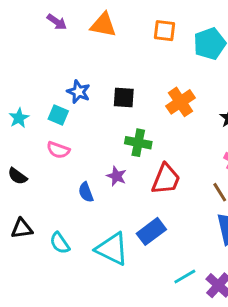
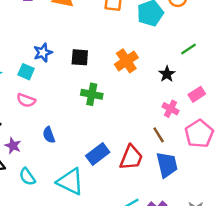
blue star: (79, 92) -> (43, 53), turned 30
purple star: (116, 176) -> (13, 146), moved
red trapezoid: (166, 179) -> (131, 158), moved
blue rectangle: (151, 231) -> (98, 154), moved

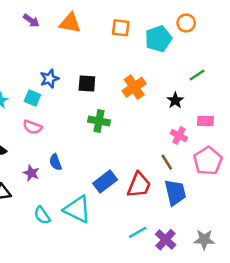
pink rectangle: (197, 94) -> (205, 121), turned 35
purple star: (13, 146) -> (31, 173), moved
cyan semicircle: (27, 177) -> (42, 215), moved

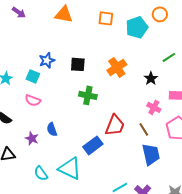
purple arrow: (31, 21) -> (19, 12), moved
red trapezoid: (139, 185) -> (115, 125), moved

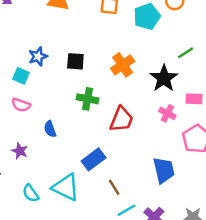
black star: (151, 78) -> (164, 78), size x1.6
red trapezoid: (115, 125) -> (121, 119), moved
blue semicircle: (52, 129) -> (50, 129), moved
brown line: (144, 129) -> (114, 187), moved

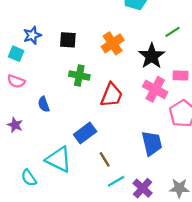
pink cross: (167, 113) -> (155, 89), size x1.5
cyan semicircle: (31, 193) -> (29, 178), moved

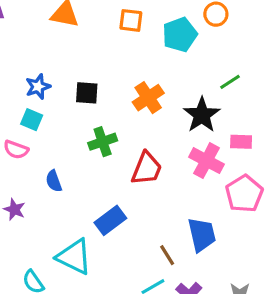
cyan square: (16, 54) -> (32, 120), moved
green cross: (79, 76) -> (103, 142), turned -30
brown line: (105, 159) -> (167, 255), moved

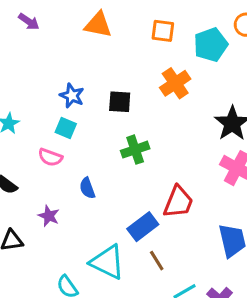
blue star: (38, 87) -> (72, 96), turned -30
orange cross: (148, 98) -> (175, 83), moved
red trapezoid: (147, 168) -> (178, 202), moved
brown line: (167, 255) -> (157, 261), moved

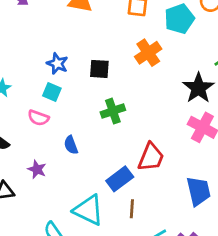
brown line: (157, 261) -> (132, 209), turned 36

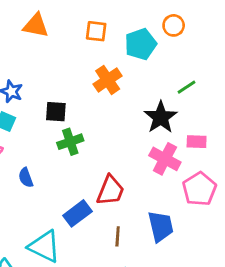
black square: (99, 69) -> (56, 112), moved
brown line: (132, 209) -> (118, 236), moved

